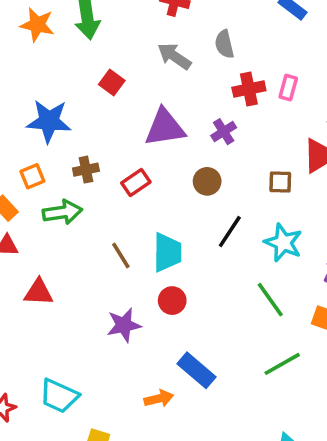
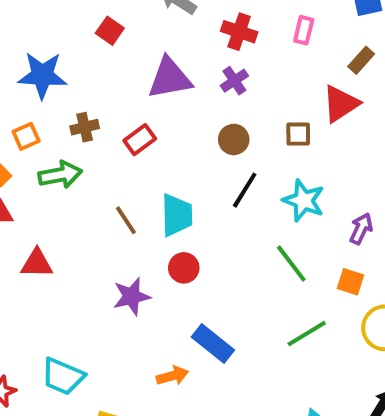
red cross: (249, 89) -> (239, 32), moved, turned 32
brown circle: (207, 181) -> (234, 139), moved

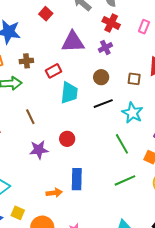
black line: (245, 190) -> (103, 104), turned 30
cyan trapezoid: (177, 215) -> (69, 93), moved
brown line: (126, 220) -> (30, 117), moved
blue rectangle: (213, 344) -> (77, 179), turned 45

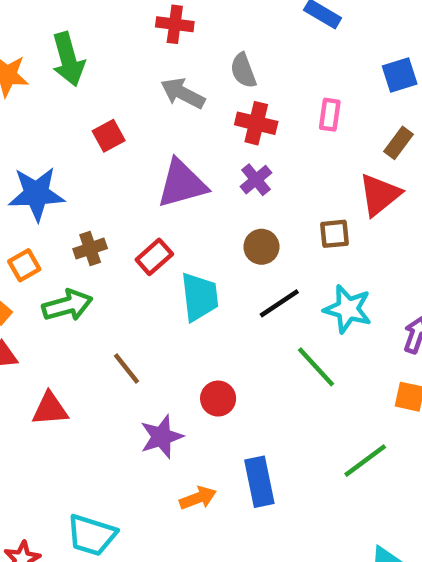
red square: (46, 14) -> (109, 136), turned 32
green line: (122, 144) -> (316, 367), moved
orange arrow: (54, 193) -> (198, 498), moved

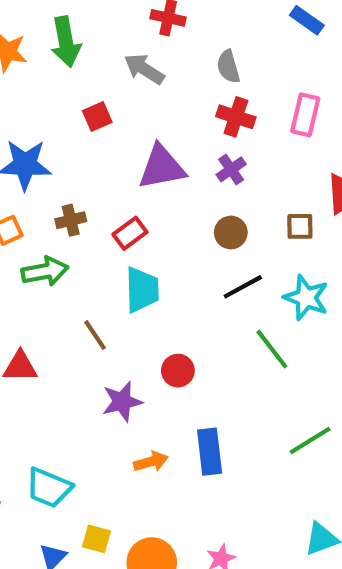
gray arrow: (183, 93) -> (144, 69), moved
pink rectangle: (330, 115) -> (305, 115), size x1.4
cyan trapezoid: (200, 297) -> (142, 290), moved

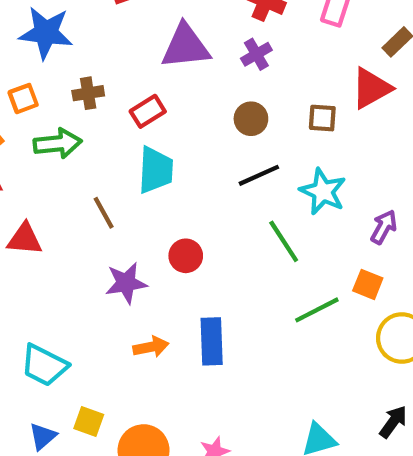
green line: (310, 440) -> (317, 310), moved

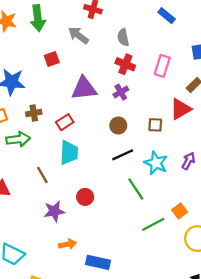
purple arrow: (384, 227) -> (188, 161), moved
orange square: (368, 284) -> (180, 211), turned 32
blue rectangle: (212, 341) -> (98, 262), moved, turned -75

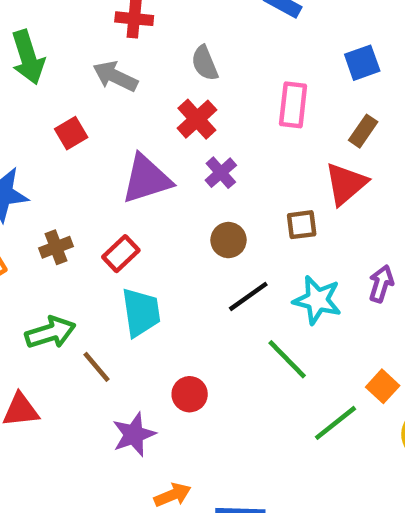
red cross: (125, 64) -> (197, 119), moved, turned 36
green arrow: (18, 139) -> (50, 333), moved

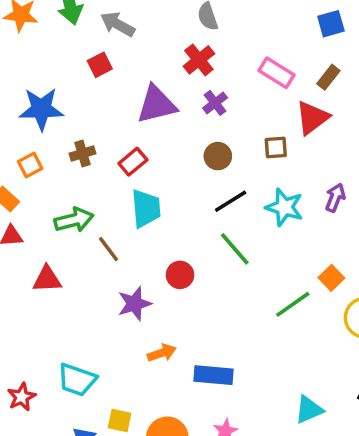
gray arrow: (115, 76) -> (118, 24), moved
pink rectangle: (293, 105) -> (276, 73), moved, turned -68
green line: (287, 359) -> (235, 249), moved

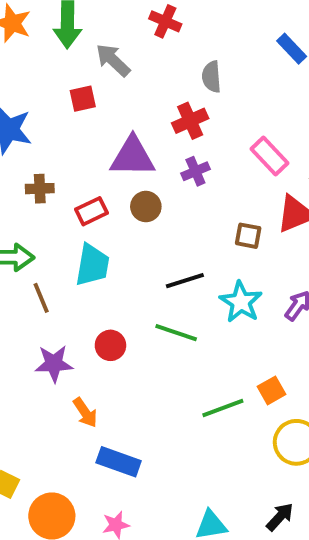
brown circle: (218, 156) -> (146, 207), moved
green line: (235, 249) -> (176, 333), turned -45
orange arrow: (162, 353) -> (85, 413), moved, turned 60

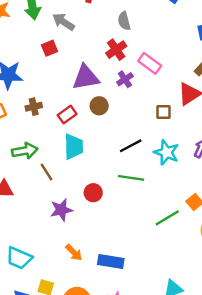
pink rectangle: (269, 156) -> (150, 63), moved
orange arrow: (85, 413) -> (74, 252), moved

